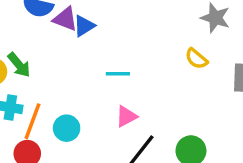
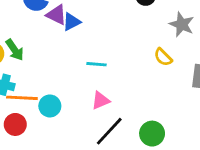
orange line: (32, 121) -> (22, 98), turned 68

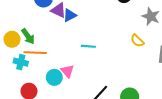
orange line: (22, 98) -> (35, 53), moved
pink triangle: (101, 100) -> (67, 71), moved, turned -48

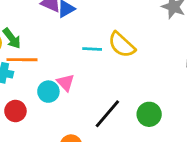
yellow semicircle: (137, 41) -> (122, 45), moved, size x1.5

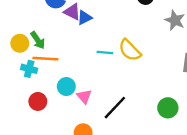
pink triangle: (66, 83) -> (84, 96), moved
green circle: (149, 114) -> (168, 108), moved

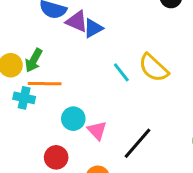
green arrow: (38, 40) -> (34, 60), turned 66
cyan line: (105, 52) -> (121, 72), turned 49
red circle: (38, 101) -> (56, 157), moved

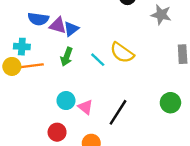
green arrow: (34, 60) -> (67, 57), moved
orange line: (45, 84) -> (31, 66), moved
cyan cross: (24, 98) -> (22, 47), moved

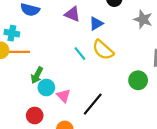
purple triangle: (58, 25) -> (72, 14), moved
blue triangle: (71, 29) -> (96, 24), moved
green arrow: (67, 57) -> (37, 75), moved
green circle: (170, 103) -> (138, 80), moved

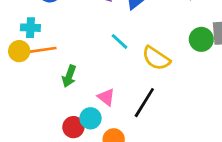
yellow semicircle: (103, 50) -> (156, 58), moved
green circle: (138, 80) -> (201, 39), moved
cyan circle: (46, 88) -> (90, 118), moved

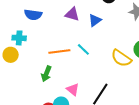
orange line: (41, 50) -> (59, 52), moved
yellow semicircle: (156, 58) -> (121, 58), moved

